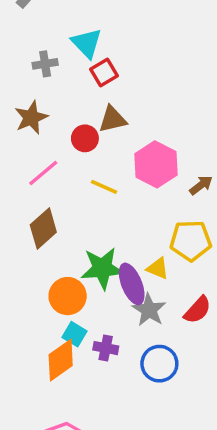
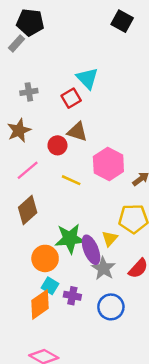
cyan triangle: (87, 43) -> (87, 78), moved
brown triangle: (113, 119) -> (77, 132), turned 30
yellow triangle: (158, 268) -> (110, 239), turned 49

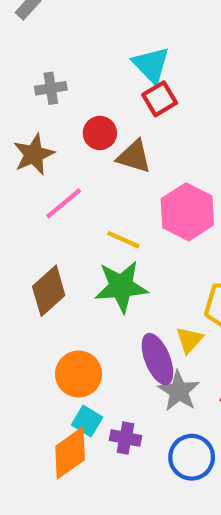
red square: (71, 98) -> (160, 99), moved
red circle: (57, 145) -> (100, 133), moved
pink line: (28, 170) -> (64, 203), moved
green star: (70, 239) -> (121, 287), moved

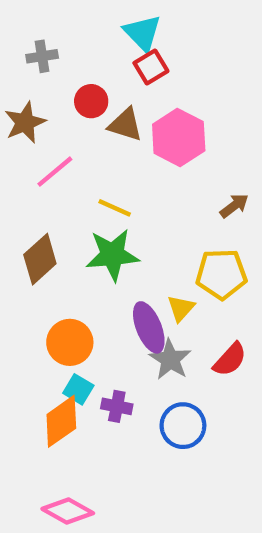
pink hexagon: (187, 212) -> (179, 137), moved

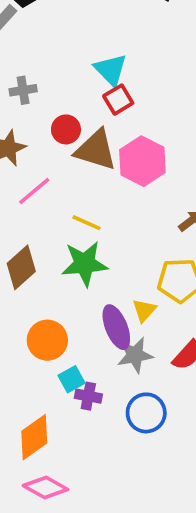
brown triangle: (125, 125) -> (96, 150), size x1.4
gray star: (170, 359) -> (135, 355), turned 30
cyan square: (78, 389) -> (72, 379), moved, turned 30
orange diamond: (61, 421) -> (34, 437), moved

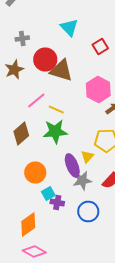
red square: (118, 100) -> (100, 46), moved
red circle: (66, 129) -> (45, 60), size x1.5
pink hexagon: (142, 161) -> (98, 90), moved
pink line: (34, 191) -> (36, 100), moved

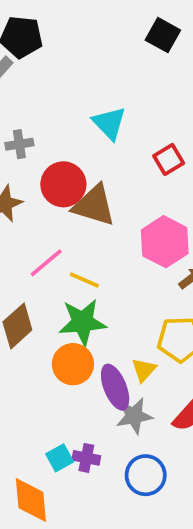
orange circle: (35, 172) -> (73, 364), moved
cyan square: (48, 194) -> (60, 458), moved
orange diamond: (28, 224) -> (31, 500), turned -60

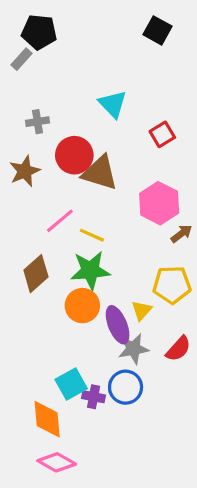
cyan square: (60, 458) -> (71, 384), size x1.4
purple cross: (86, 458) -> (94, 397), moved
blue circle: (146, 475) -> (126, 387), moved

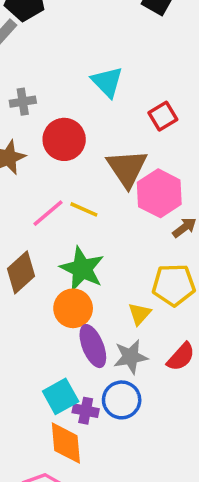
brown triangle: (100, 173) -> (127, 168), moved, turned 39
yellow line: (92, 235) -> (84, 209), moved
green star: (90, 270) -> (82, 269), turned 30
purple ellipse: (118, 325) -> (93, 346), moved
orange diamond: (47, 419) -> (66, 443), moved

